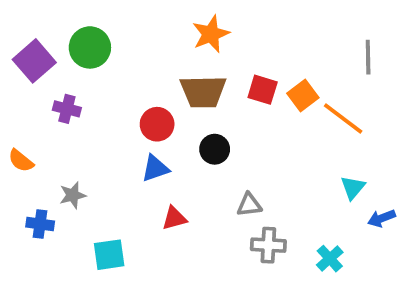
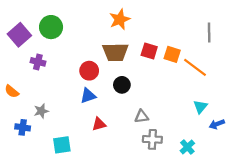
orange square: (303, 95) -> (172, 54), turned -35

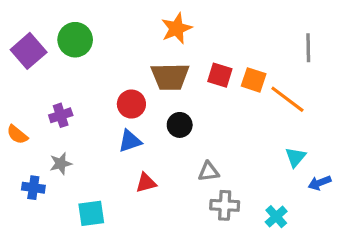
purple cross: (38, 62) -> (61, 115), moved, turned -32

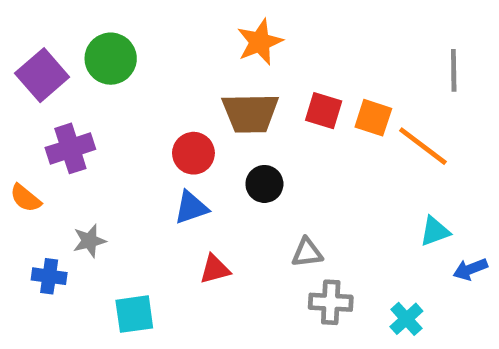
purple cross: (61, 115) -> (70, 148), moved, size x1.4
cyan triangle: (295, 157) -> (435, 231), turned 30

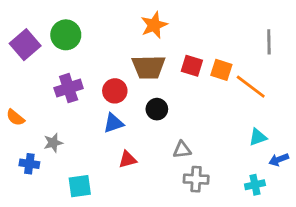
purple cross: (70, 148) -> (69, 88), moved
cyan cross: (406, 319) -> (255, 185), moved, turned 30

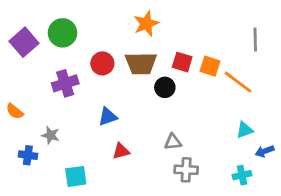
red circle: (115, 91) -> (102, 63), moved
black circle: (157, 109) -> (165, 87), moved
gray star: (53, 143) -> (51, 135), turned 30

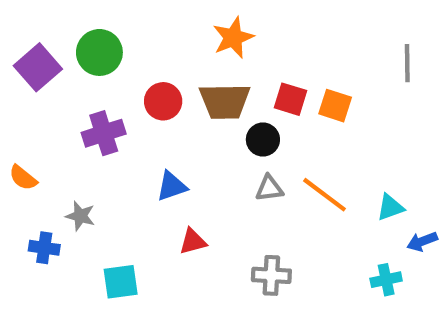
orange line: (238, 82) -> (324, 195), moved
gray triangle: (173, 142) -> (269, 188), moved
gray cross: (186, 170) -> (271, 275), moved

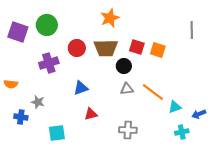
purple square: (38, 67) -> (18, 32), turned -30
orange semicircle: (23, 178) -> (11, 84), turned -32
cyan triangle: (390, 207) -> (175, 107), moved

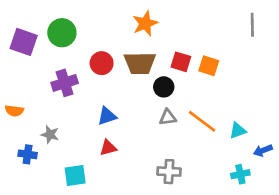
gray line: (192, 30) -> (252, 25), moved
cyan triangle: (175, 107) -> (238, 131), moved
red triangle: (91, 114) -> (108, 148), moved

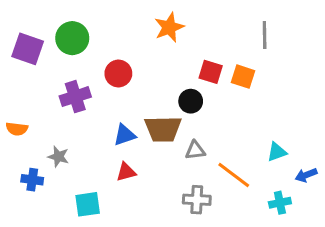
gray line: (252, 25) -> (265, 35), moved
brown trapezoid: (140, 63) -> (163, 129), moved
gray triangle: (168, 117) -> (195, 150), moved
orange line: (202, 121) -> (234, 175), moved

